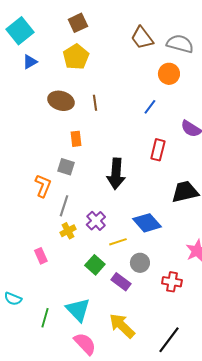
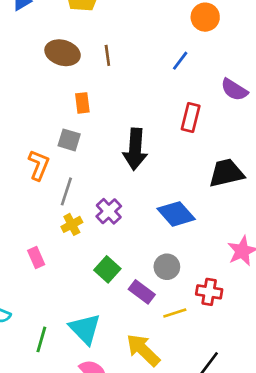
yellow line: (118, 242) -> (175, 313), moved

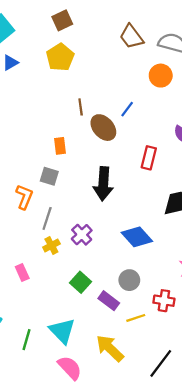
brown ellipse: (63, 53) -> (103, 128), moved, turned 32
blue line: (180, 61) -> (127, 109), moved

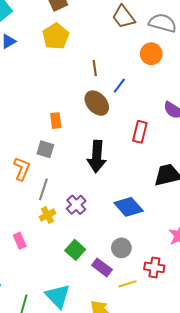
brown line: (81, 107) -> (95, 68), moved

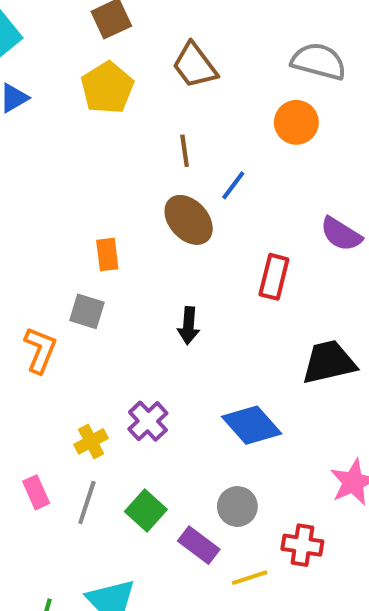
brown trapezoid: (123, 17) -> (195, 65), moved
black arrow: (97, 156) -> (189, 326), size x0.6
gray line: (43, 189) -> (87, 502), moved

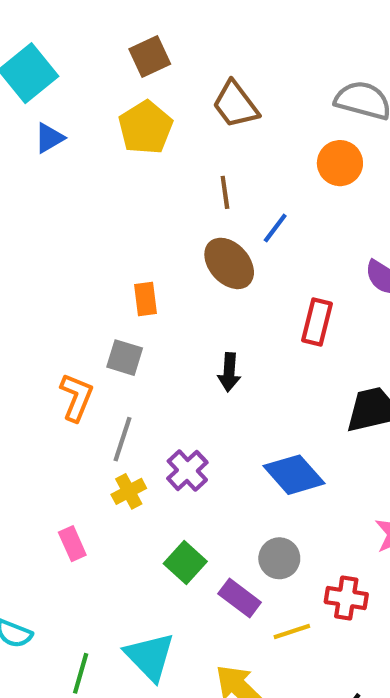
gray line: (87, 502) -> (123, 439), moved

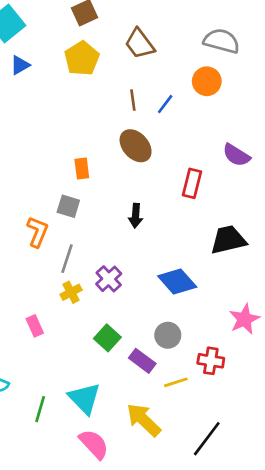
blue line: (275, 228) -> (165, 104), moved

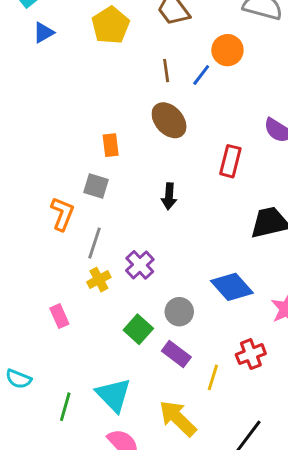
orange circle: (207, 81) -> (227, 50), moved
blue diamond: (177, 281) -> (232, 287), moved
gray circle: (168, 335) -> (179, 312), moved
red cross: (211, 361) -> (251, 354), turned -30
yellow line: (176, 382) -> (213, 377), turned -55

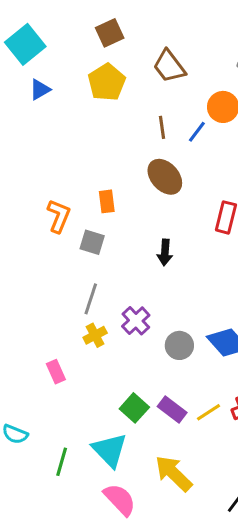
orange L-shape: (62, 214) -> (59, 216), moved
gray circle: (179, 312) -> (179, 345), moved
green square: (138, 329) -> (134, 408), moved
yellow line: (213, 377) -> (208, 412), moved, turned 40

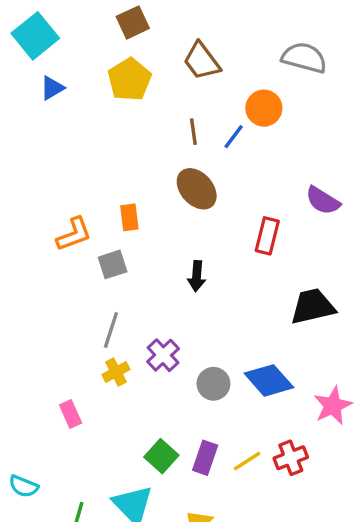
orange L-shape: (59, 216) -> (74, 234), turned 48
gray square: (92, 242) -> (113, 264), turned -35
purple rectangle: (172, 409) -> (205, 458), turned 72

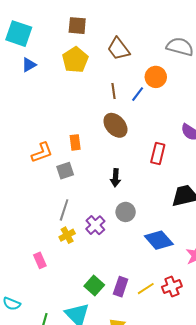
brown square: (133, 22) -> (77, 26), turned 30
cyan square: (35, 36) -> (19, 34), turned -32
gray circle: (213, 384) -> (126, 212), moved

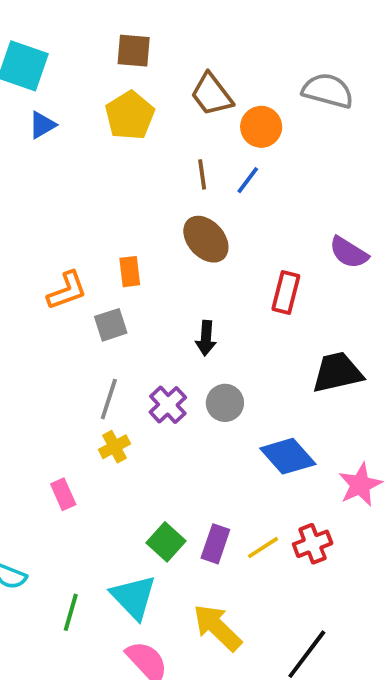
orange circle: (156, 77) -> (261, 127), moved
purple cross: (95, 225) -> (168, 405), moved

